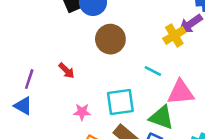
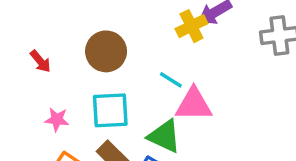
brown circle: (110, 39) -> (106, 51), moved
cyan line: (153, 71) -> (171, 80), moved

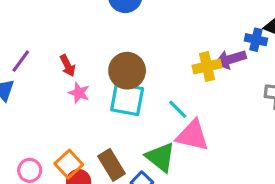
cyan square: (110, 110) -> (127, 99), moved
pink star: (57, 119) -> (79, 93), moved

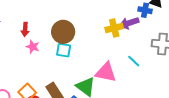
red arrow: (68, 66) -> (25, 29), turned 32
cyan square: (127, 99) -> (64, 50), size x0.7
cyan line: (178, 109) -> (134, 61), moved

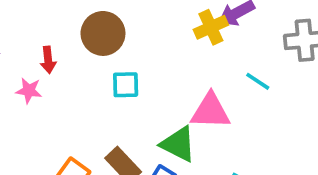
brown circle: (63, 32) -> (103, 33), moved
pink star: (33, 47) -> (29, 90), moved

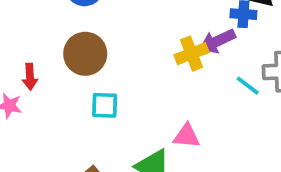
cyan line: (258, 81) -> (248, 86), moved
pink triangle: (211, 111) -> (187, 136), size x0.7

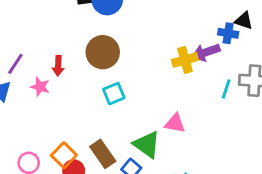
cyan line: (248, 86) -> (226, 89), turned 66
cyan square: (105, 105) -> (114, 94), turned -30

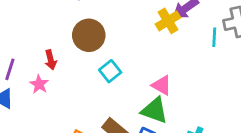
pink star: (40, 87) -> (39, 84), turned 30
pink triangle: (175, 123) -> (162, 85), moved, turned 35

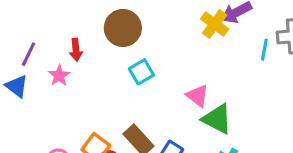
yellow cross: (168, 21) -> (215, 24), turned -30
green triangle: (155, 110) -> (217, 119), moved

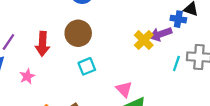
red arrow: (76, 50) -> (43, 44), size x1.5
pink star: (59, 76) -> (27, 76), moved

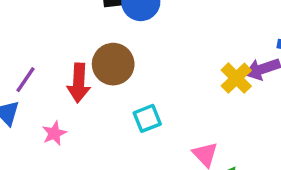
brown circle: (78, 33) -> (113, 64), moved

